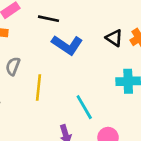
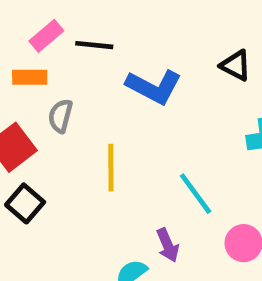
black line: (49, 19) -> (94, 45), moved
gray semicircle: (13, 66) -> (60, 116), moved

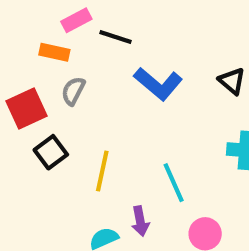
yellow line: (111, 168) -> (102, 171), moved
black square: (25, 203) -> (51, 152), moved

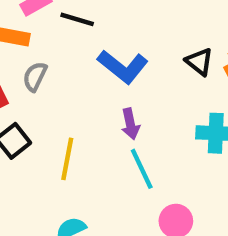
purple arrow: (140, 221) -> (130, 124), moved

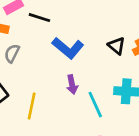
cyan line: (142, 169) -> (95, 105), moved

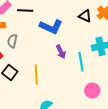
cyan line: (95, 105) -> (81, 62), turned 30

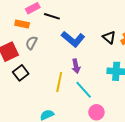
cyan line: (81, 62) -> (84, 90), moved, turned -48
yellow line: (36, 75) -> (59, 82), moved

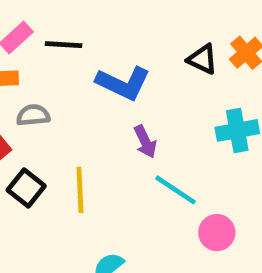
gray semicircle: (31, 43) -> (33, 115), turned 72
yellow line: (59, 82) -> (80, 190), moved

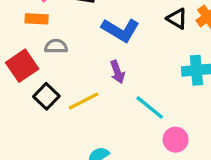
purple arrow: (145, 142) -> (117, 72), moved
yellow line: (80, 190) -> (84, 101), turned 60

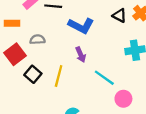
orange rectangle: (37, 19) -> (12, 23), moved
yellow line: (84, 101) -> (59, 76), turned -45

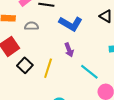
gray semicircle: (37, 39) -> (31, 26), moved

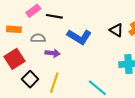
purple arrow: (69, 50) -> (53, 53), moved, turned -64

